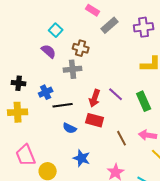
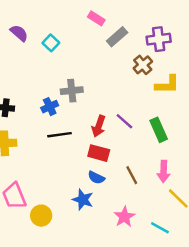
brown cross: (81, 48) -> (143, 65), moved, turned 35
purple semicircle: (49, 51) -> (19, 33), moved
blue cross: (46, 92) -> (50, 107), moved
blue semicircle: (70, 128) -> (96, 178), moved
pink arrow: (148, 135) -> (164, 171), turned -96

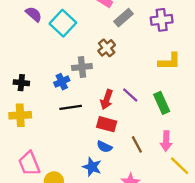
cyan square: (51, 43) -> (63, 23), size x1.6
brown cross: (143, 65) -> (107, 48), moved

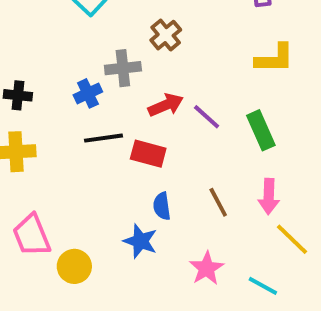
red arrow: (107, 100) -> (166, 105), moved, turned -132
red rectangle: (107, 124) -> (148, 154), moved
blue semicircle: (104, 147) -> (162, 206), turned 56

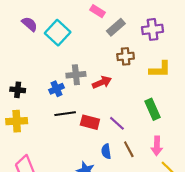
brown cross: (166, 35) -> (126, 56), moved, turned 35
red arrow: (166, 105) -> (102, 82), moved
purple line: (207, 117) -> (117, 123), moved
blue semicircle: (162, 206) -> (106, 151), moved

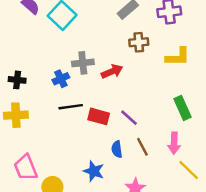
green rectangle: (153, 109) -> (183, 108), moved

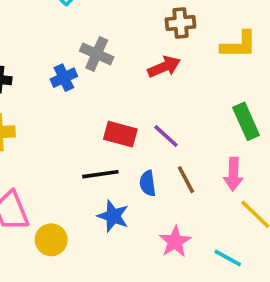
gray cross: (83, 63) -> (97, 54), turned 30
red arrow: (112, 71) -> (164, 67), moved
black line: (71, 107) -> (100, 174), moved

